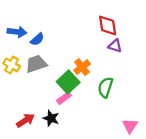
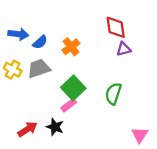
purple triangle: (115, 46) -> (124, 49), turned -32
orange cross: (82, 67) -> (71, 47), moved

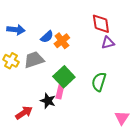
blue semicircle: (40, 42) -> (47, 37), moved
pink rectangle: (69, 105) -> (60, 92), turned -40
black star: (55, 127) -> (48, 101), moved

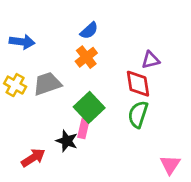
red diamond: (101, 24) -> (138, 84), moved
blue semicircle: (47, 37) -> (89, 31), moved

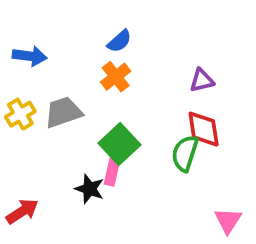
red diamond: (138, 84) -> (204, 129), moved
yellow cross: (15, 85) -> (20, 114), turned 30
red arrow: (33, 158) -> (22, 211), moved

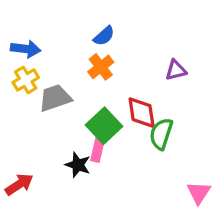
yellow cross: (20, 114) -> (26, 80), moved
red diamond: (204, 129) -> (142, 113), moved

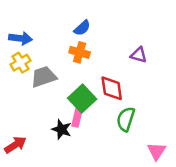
orange cross: (101, 67) -> (80, 52), turned -36
purple triangle: (176, 70) -> (139, 55), turned 30
green semicircle: (161, 134) -> (126, 119), moved

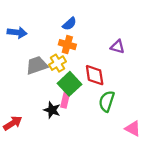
yellow cross: (21, 63) -> (57, 63), moved
pink triangle: (157, 151) -> (133, 129), turned -35

